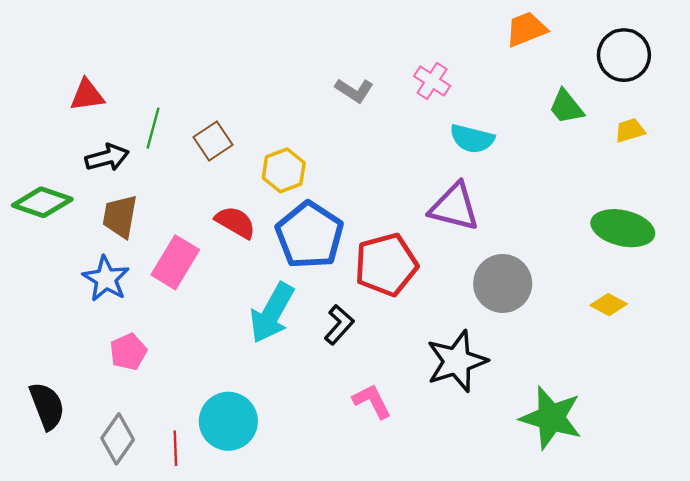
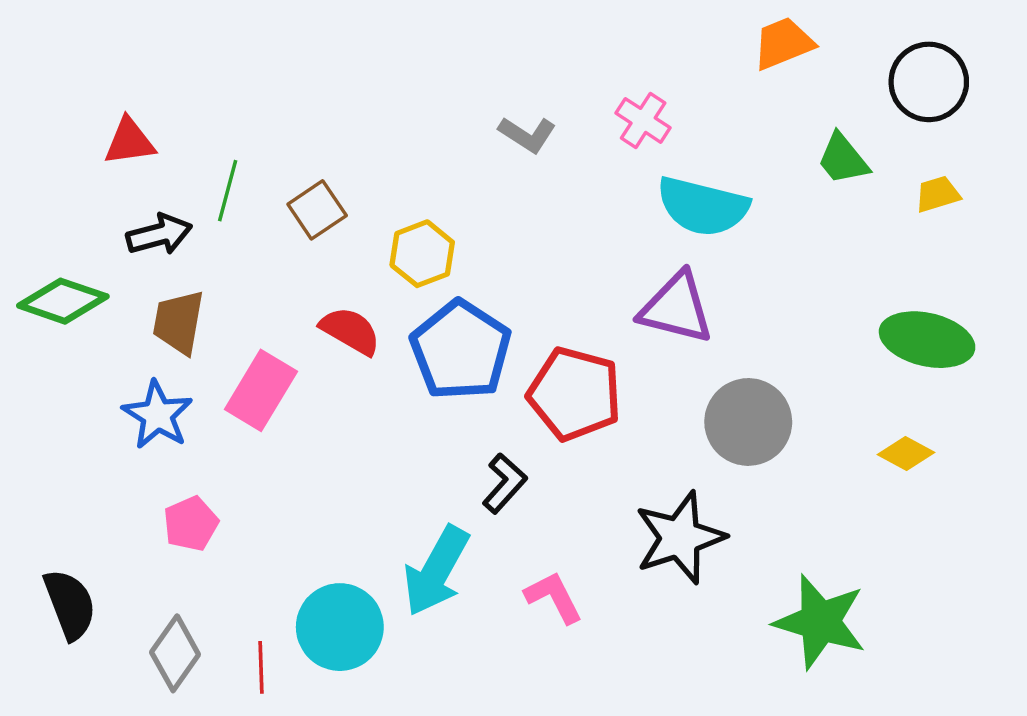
cyan semicircle: (472, 139) -> (703, 206), size x1.4
red pentagon: (386, 265) -> (575, 394), turned 30
cyan arrow: (272, 313) -> (436, 571), moved

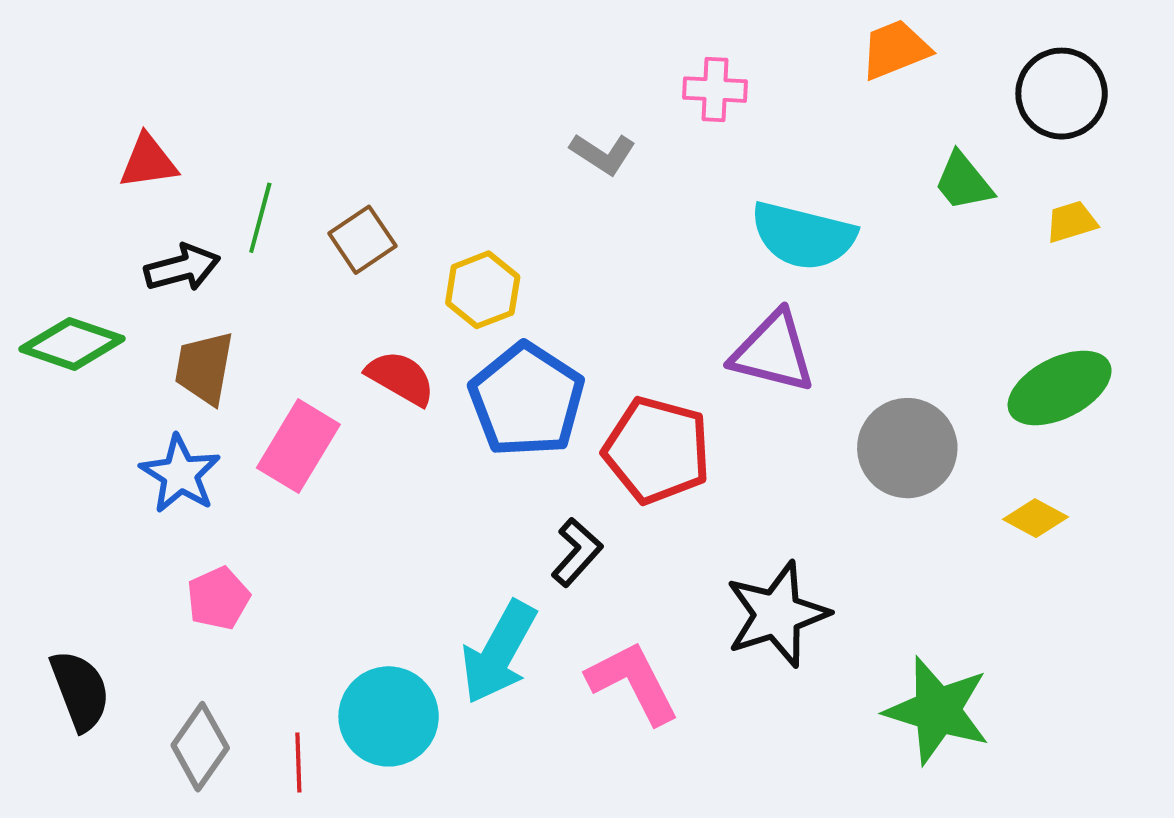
pink cross: (643, 120) -> (715, 90), moved, turned -30
green ellipse: (927, 340) -> (1060, 388), turned -40
gray circle: (748, 422) -> (907, 448), moved
pink L-shape: (554, 597) -> (633, 682), size x1.4

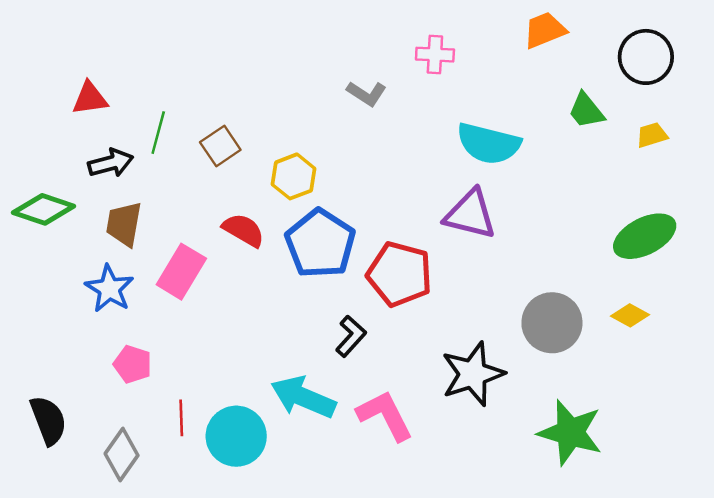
gray circle: (907, 448) -> (552, 323), moved
pink pentagon: (218, 598) -> (133, 364), turned -30
cyan arrow: (499, 652) -> (303, 397), turned 84
red line: (298, 763) -> (181, 418), moved

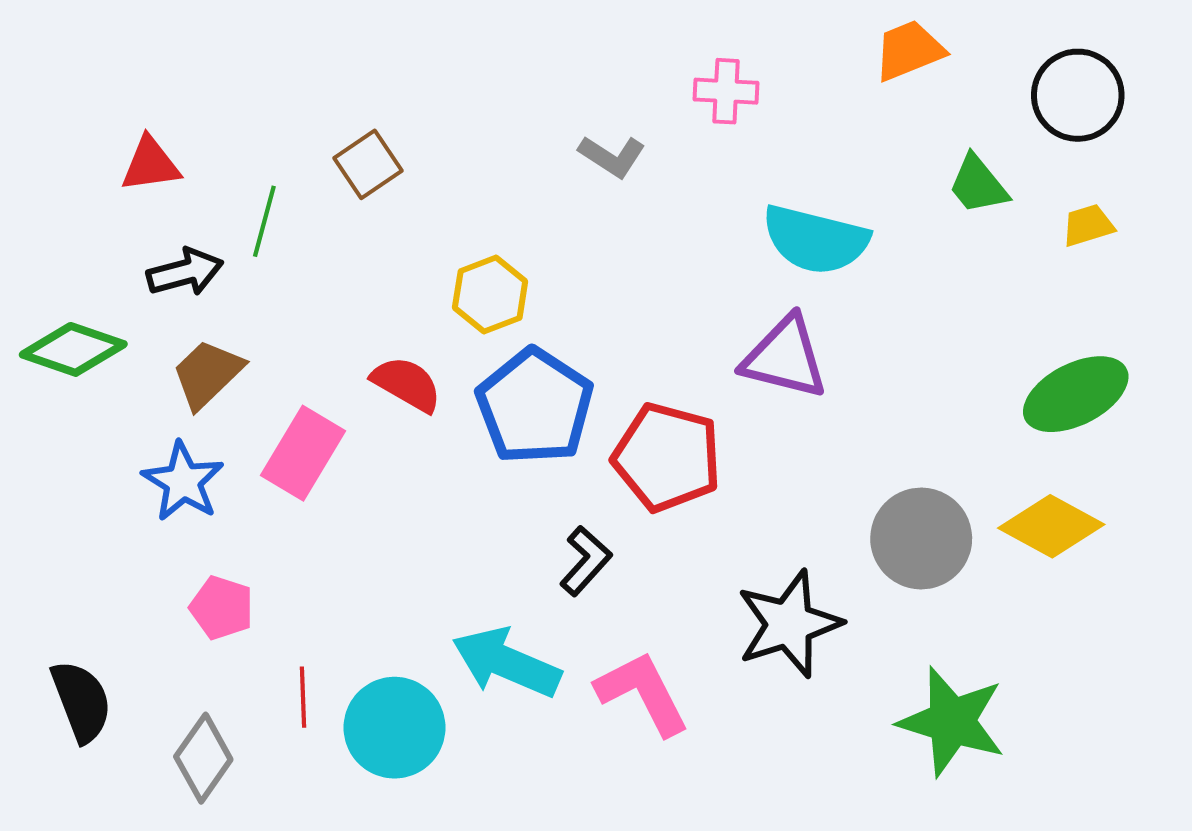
brown square: (220, 146) -> (368, 164), moved
brown trapezoid: (124, 224) -> (207, 374), turned 36
yellow diamond: (630, 315) -> (1051, 526), size x1.6

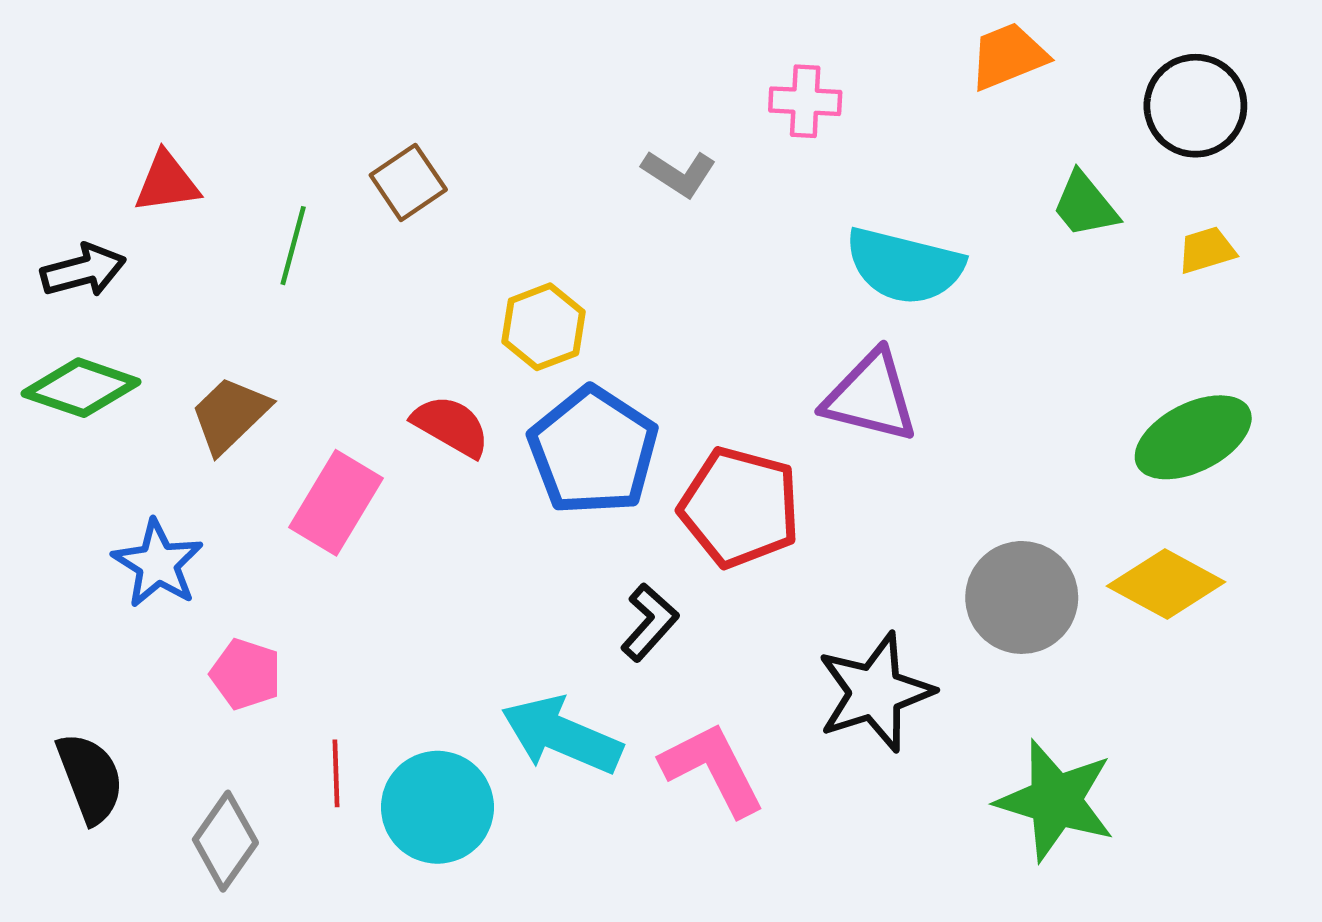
black arrow: (185, 272) -> (83, 270), moved
blue star: (183, 482) -> (158, 564), moved

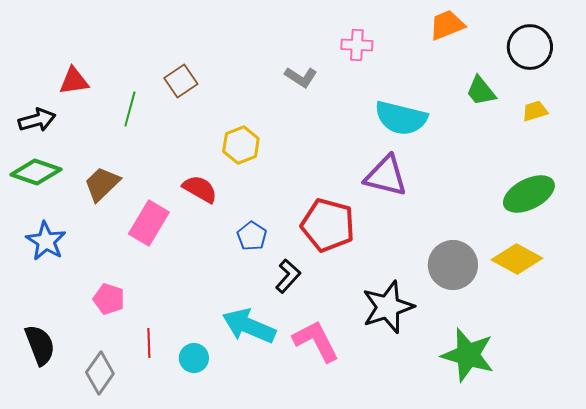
blue pentagon: (593, 451) -> (252, 236), moved, size x0.5
blue star: (158, 564) -> (46, 241), moved
cyan circle: (437, 807) -> (194, 358), size x0.6

